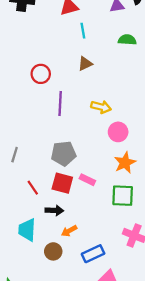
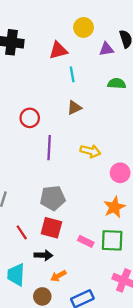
pink circle: (118, 132) -> (120, 173), moved
pink rectangle: (87, 180) -> (86, 241), moved

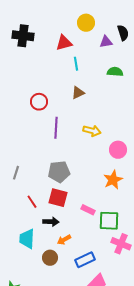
green square: (112, 240) -> (109, 221), moved

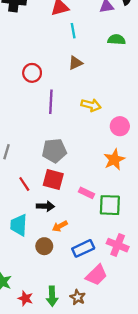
pink cross: (121, 244) -> (118, 245), moved

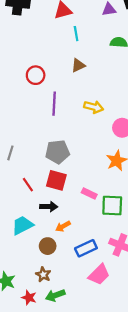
cyan trapezoid: (19, 225) -> (22, 225), turned 60
green arrow: (52, 296) -> (55, 295), turned 72
brown star: (78, 297) -> (43, 275), moved

